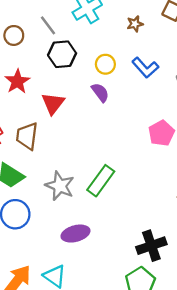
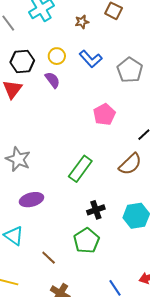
black hexagon: (62, 54) -> (22, 61), moved
green rectangle: (101, 181) -> (80, 169), moved
black cross: (151, 246) -> (96, 210), size x0.7

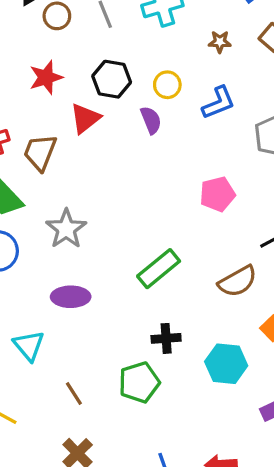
blue L-shape: (91, 59) -> (219, 103), turned -85

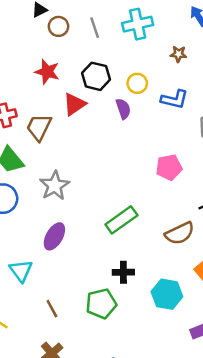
red star: (46, 77) -> (47, 72), turned 30
blue L-shape: (219, 103) -> (174, 99), turned 32
purple ellipse: (71, 297) -> (54, 236), turned -64

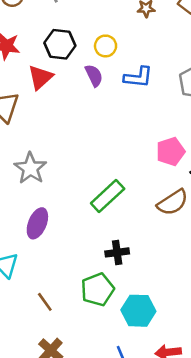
blue L-shape: (174, 99) -> (138, 77), moved
pink pentagon: (169, 167) -> (171, 151), moved
cyan hexagon: (167, 294) -> (138, 311), moved

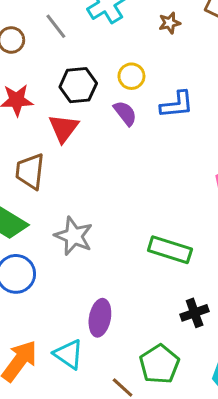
green rectangle: (108, 196) -> (170, 250), turned 72
purple ellipse: (37, 223) -> (100, 318), moved
green pentagon: (97, 290) -> (159, 364), moved

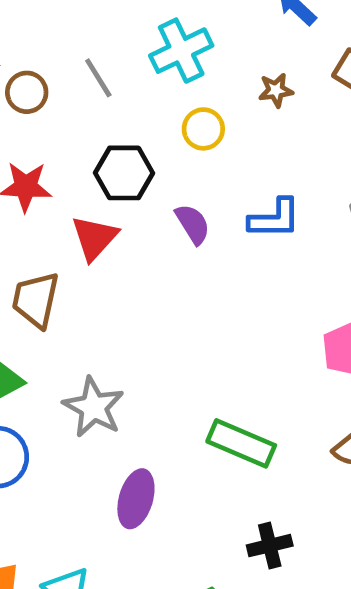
yellow circle: (131, 76) -> (203, 129), moved
purple ellipse: (100, 318) -> (136, 499), moved

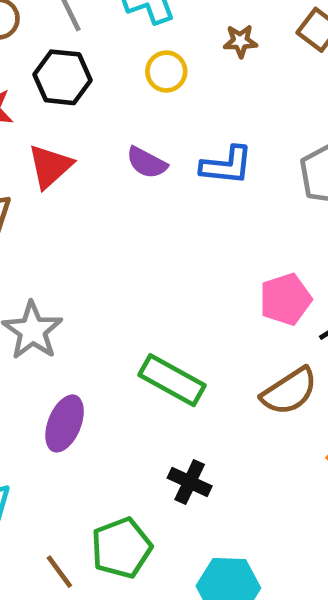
black hexagon: (124, 173) -> (63, 77), moved
purple semicircle: (193, 224) -> (147, 163), turned 144
black cross: (270, 546) -> (190, 482), turned 33

